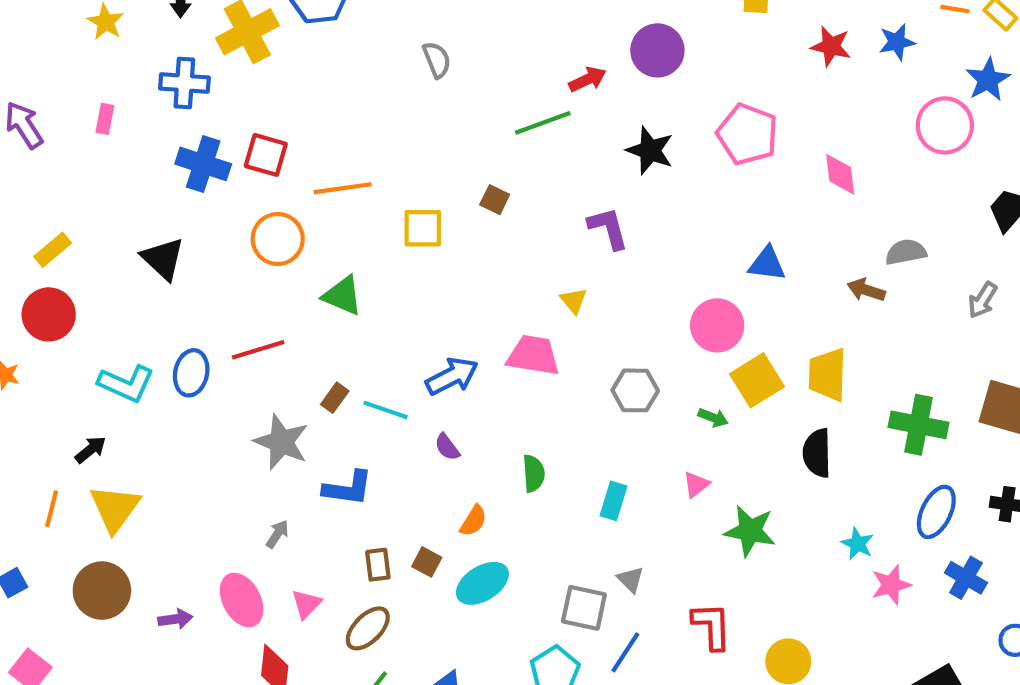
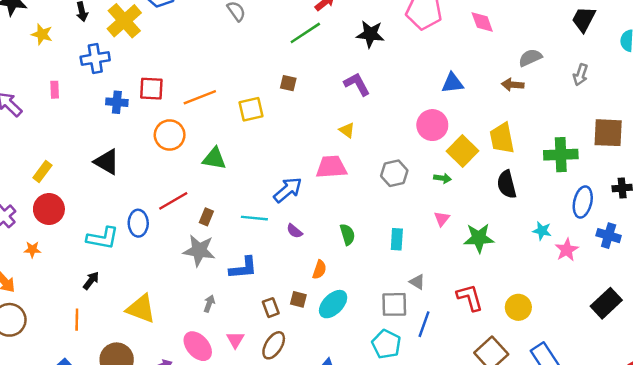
blue cross: (203, 164) -> (117, 102), size x0.7
brown rectangle: (335, 398) -> (206, 217), moved
yellow triangle: (115, 508) -> (141, 309), moved, turned -32

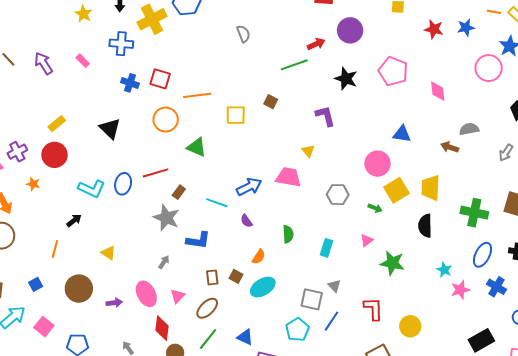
pink rectangle: (55, 90) -> (83, 61), turned -56
yellow triangle: (141, 309) -> (108, 253), size x0.6

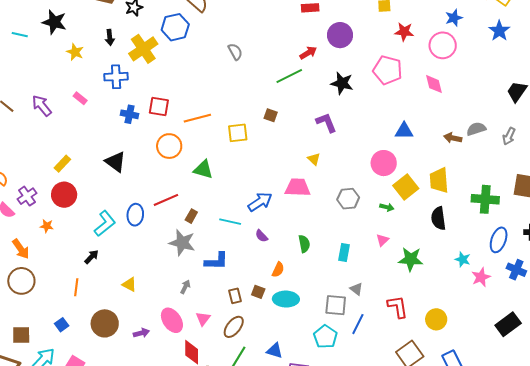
red star: (434, 29) -> (404, 32), moved
pink circle: (489, 68) -> (443, 45), moved
gray semicircle: (469, 129) -> (476, 129), moved
cyan L-shape: (92, 189) -> (105, 223), turned -56
cyan ellipse: (263, 287) -> (286, 299), turned 40

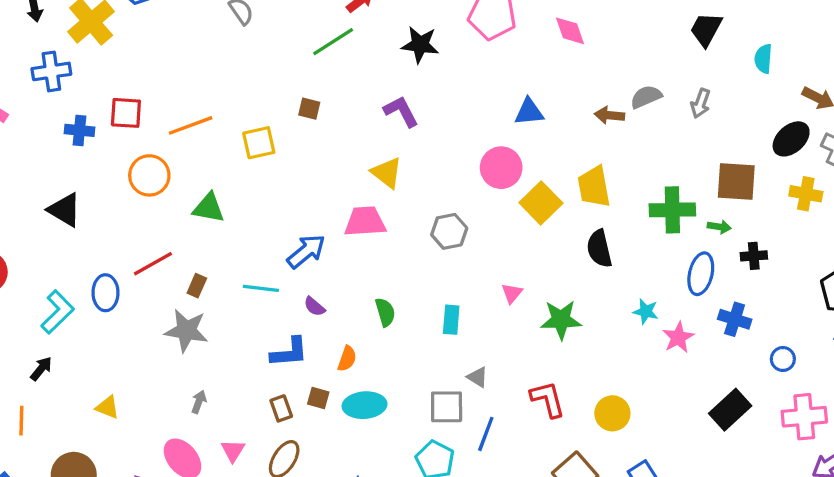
yellow triangle: (314, 159) -> (387, 173), size x1.5
green arrow: (387, 207) -> (719, 227), moved
blue L-shape: (216, 261) -> (289, 352), moved

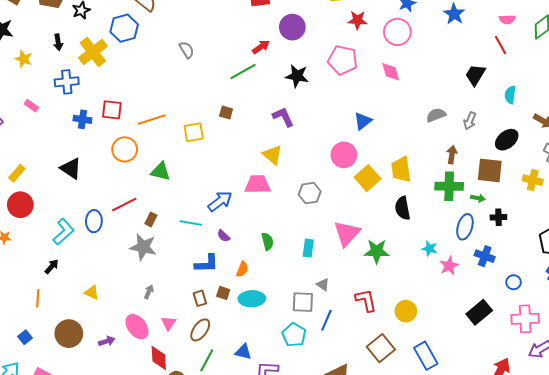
blue triangle: (529, 112) -> (363, 121), turned -36
brown arrow: (609, 115) -> (452, 155), moved, turned 90
black ellipse: (791, 139) -> (507, 140), moved
pink triangle: (512, 293) -> (347, 233), size x2.0

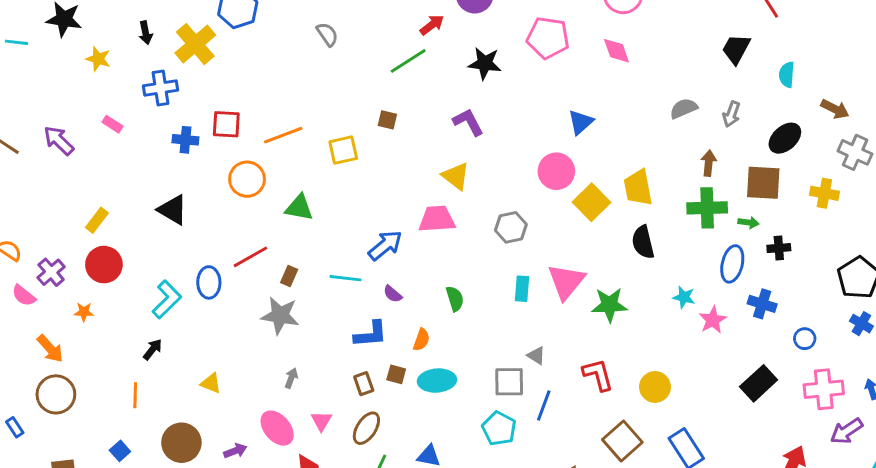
cyan rectangle: (308, 248) -> (522, 289), moved

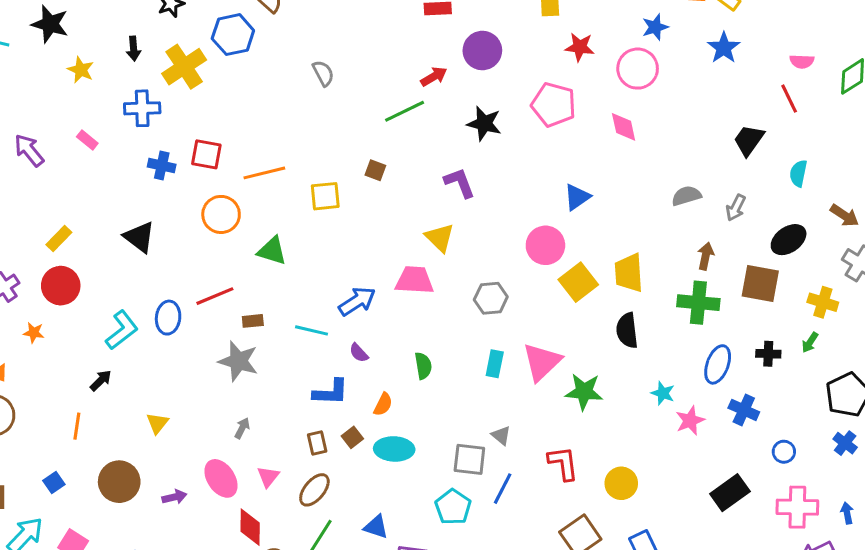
green arrow: (748, 223) -> (810, 342), moved, turned 108
brown rectangle: (289, 276) -> (253, 321), turned 54
brown square: (396, 374) -> (352, 437), turned 30
yellow triangle: (211, 383) -> (157, 423), turned 40

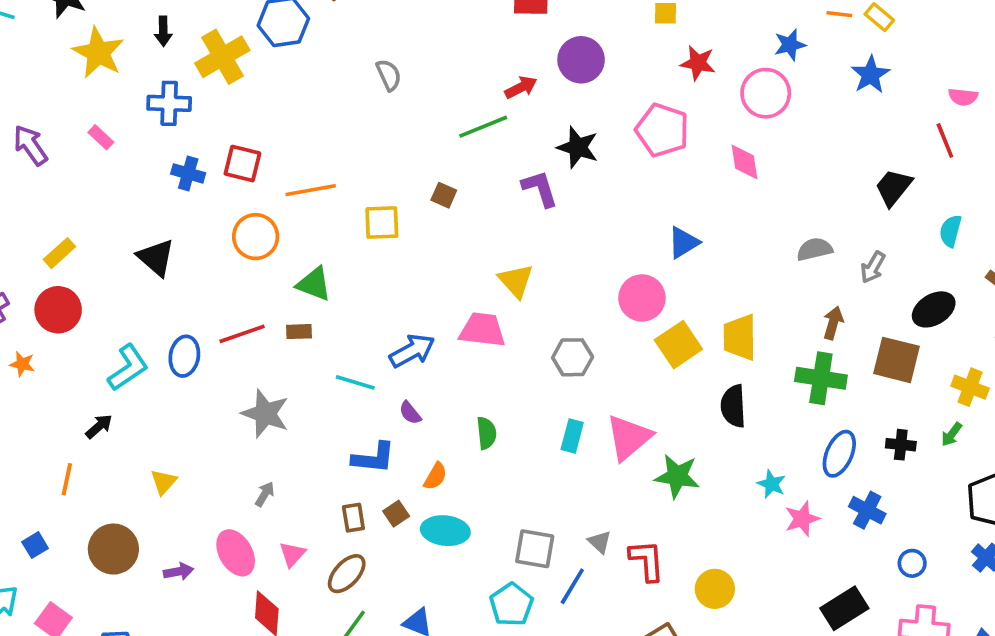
yellow star: (81, 70) -> (98, 53), size x1.6
purple L-shape: (460, 183) -> (540, 189), moved
brown rectangle: (253, 321) -> (299, 332), moved
gray triangle: (501, 435) -> (600, 542), moved

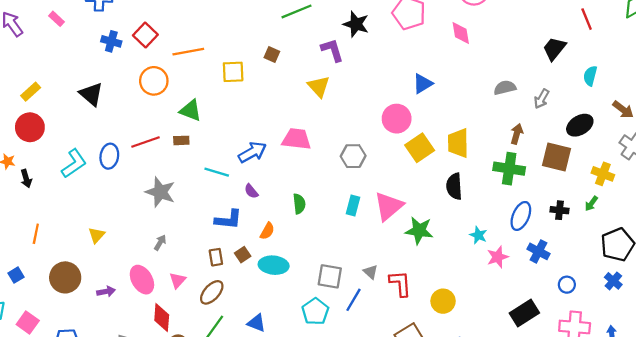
red square: (242, 164) -> (145, 35), turned 30
yellow triangle: (516, 281) -> (319, 86), moved
black arrow: (99, 426) -> (26, 179), moved, turned 114

